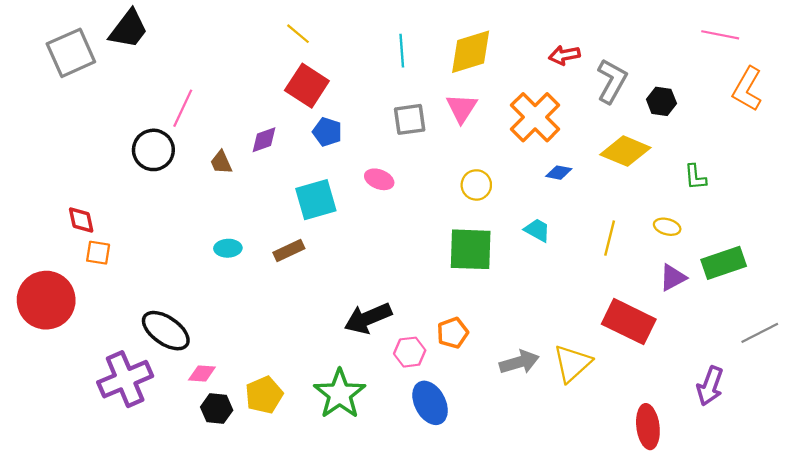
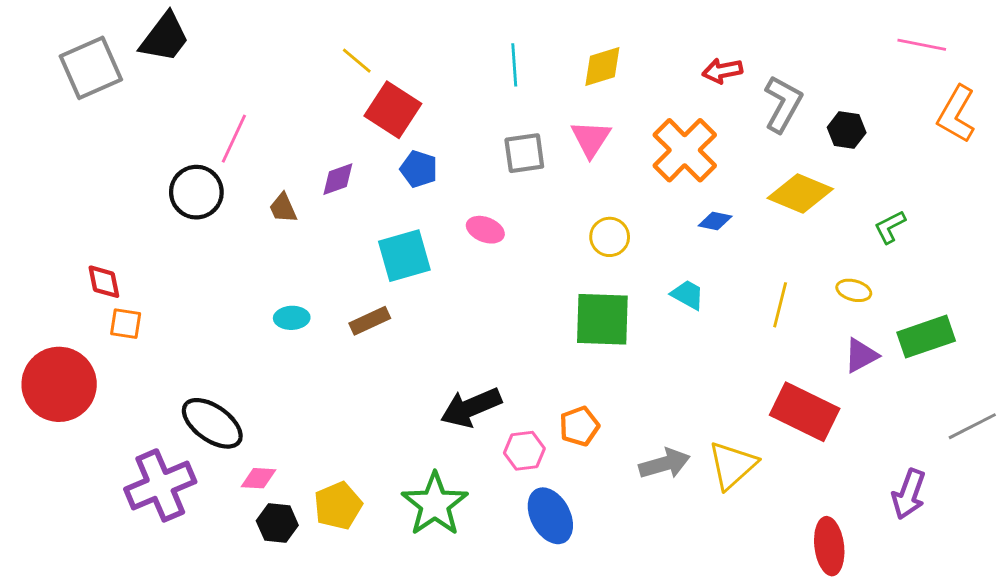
yellow line: (298, 34) -> (357, 61), moved
yellow diamond: (471, 52) -> (602, 66), size x0.7
green L-shape: (695, 177) -> (890, 227), turned 68

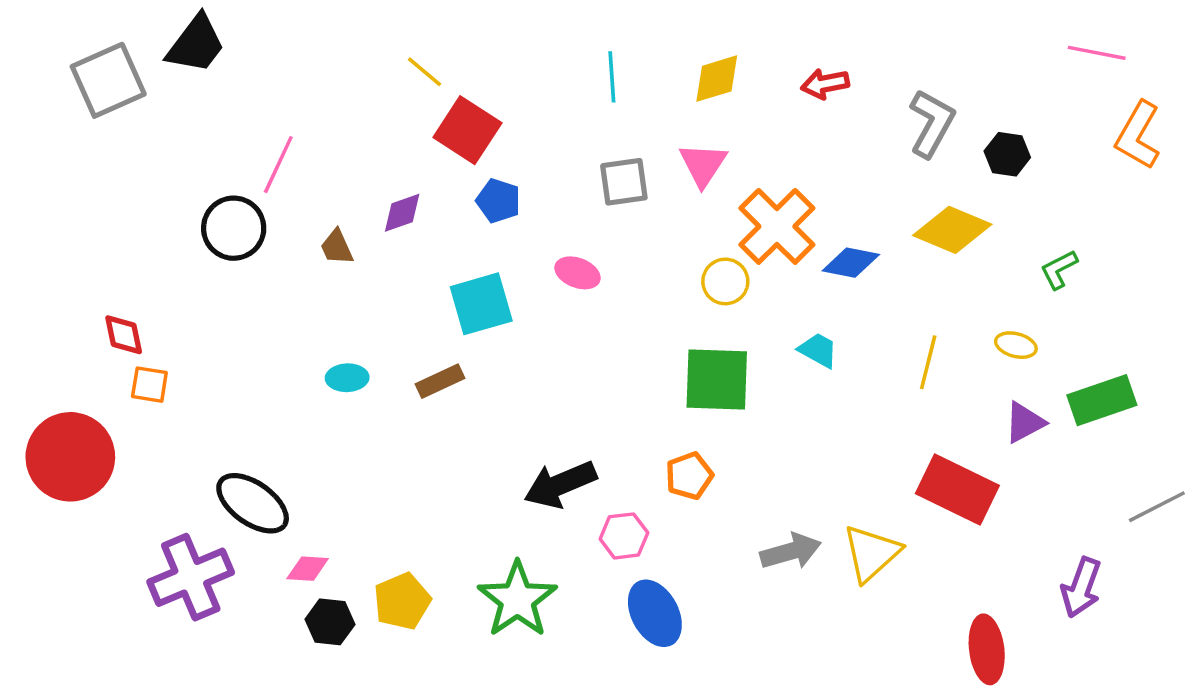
red arrow: (722, 71) -> (825, 84), moved
orange cross: (685, 150) -> (777, 226), moved
blue diamond: (715, 221) -> (851, 263), size x1.4
orange pentagon: (579, 426) -> (689, 476), moved

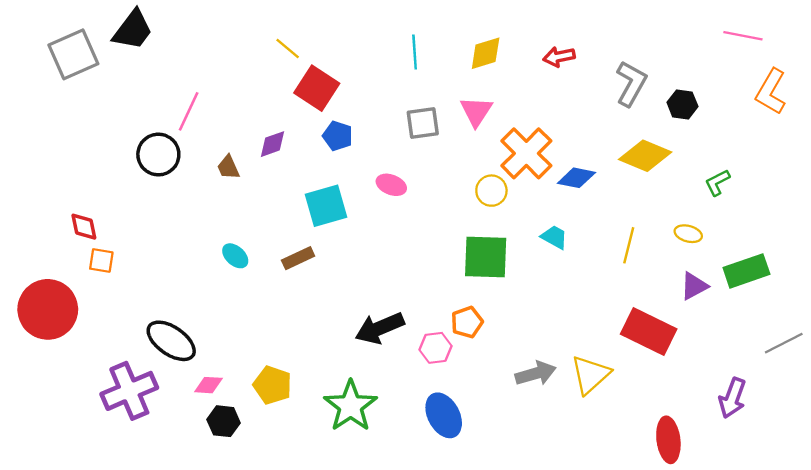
cyan ellipse: (347, 378) -> (235, 256), turned 44
pink hexagon: (624, 536) -> (436, 348), moved
yellow pentagon: (402, 601) -> (272, 385), moved, turned -30

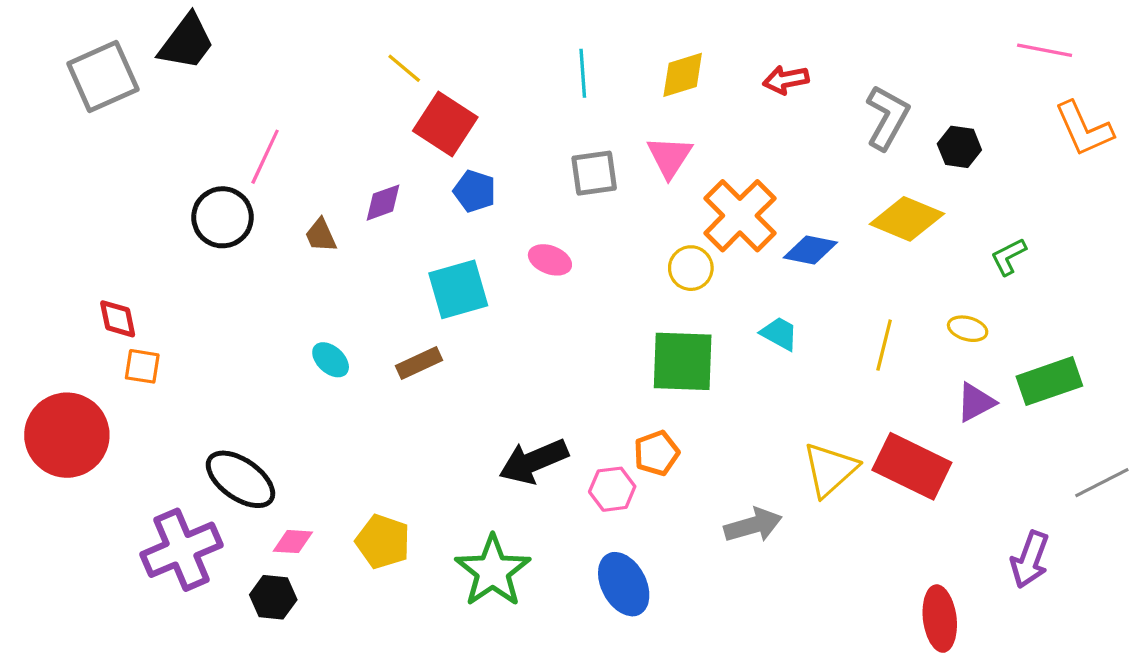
orange L-shape: (771, 92) -> (1084, 129), turned -54
yellow triangle: (590, 375) -> (830, 469), moved
black hexagon: (224, 421) -> (273, 597), moved

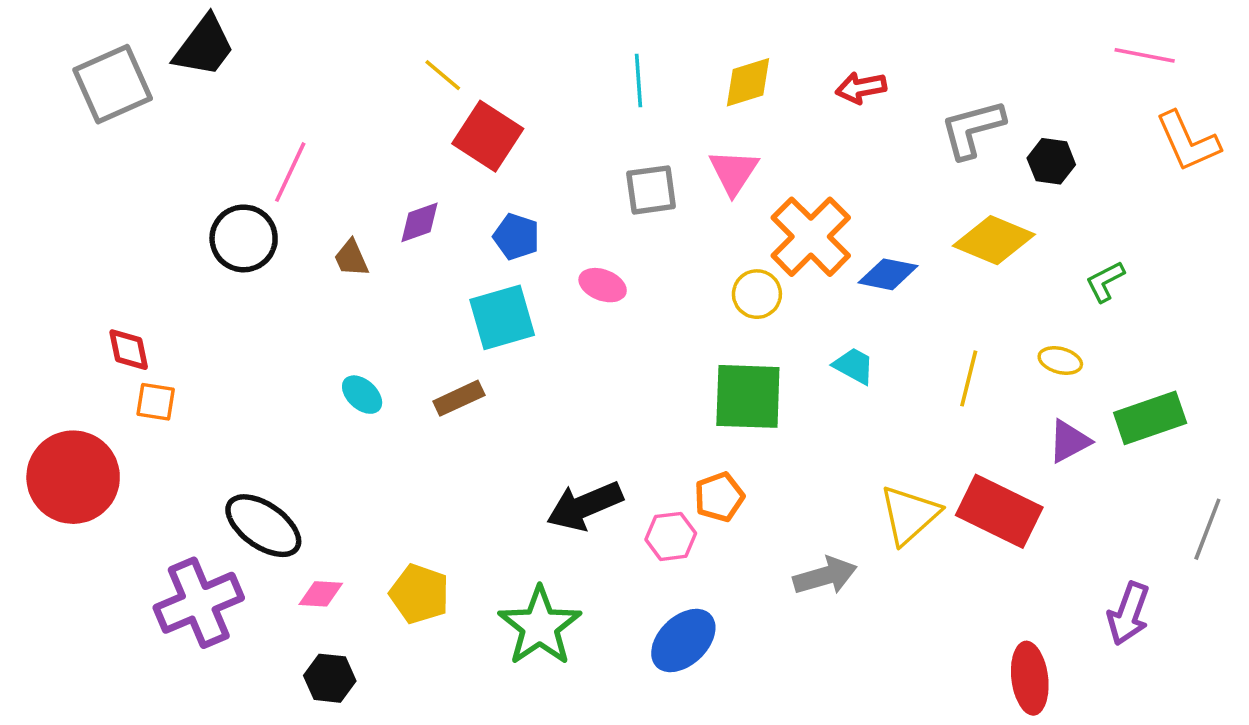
gray L-shape: (887, 117) -> (972, 129), turned -134
blue pentagon: (475, 191) -> (516, 237), moved
gray line: (1102, 483) -> (1207, 529), turned -42
blue ellipse: (624, 584) -> (683, 640), turned 74
black hexagon: (273, 597) -> (330, 678), moved

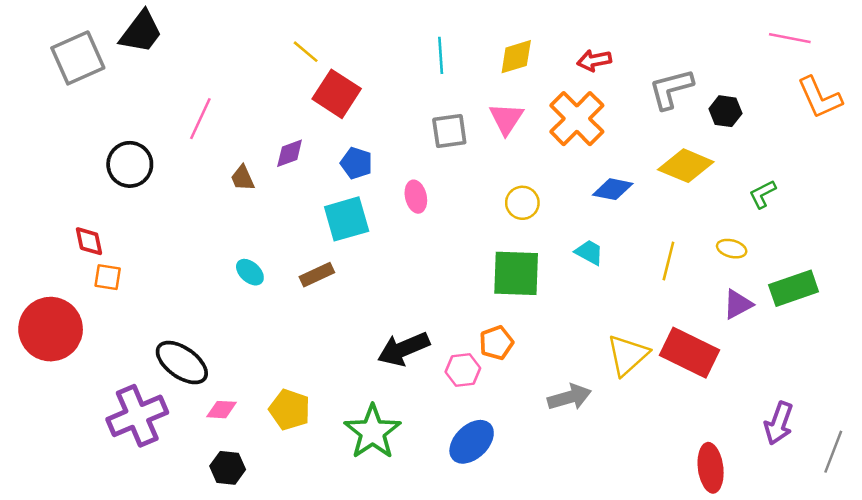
orange cross: (811, 237) -> (577, 119), moved
black circle: (244, 238) -> (130, 164), moved
pink ellipse: (603, 285) -> (416, 197), turned 56
gray line: (1207, 529) -> (833, 452), moved

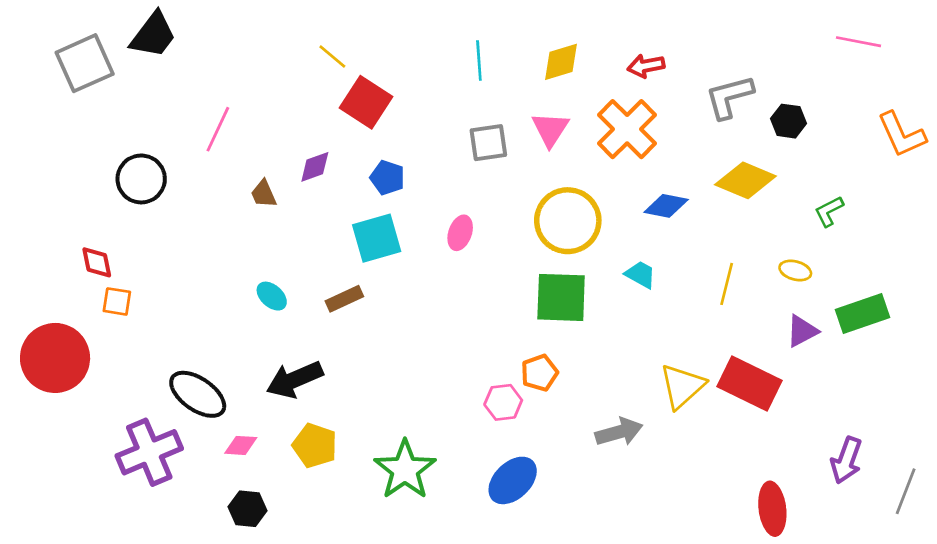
orange L-shape: (820, 98) -> (902, 135), moved
pink ellipse: (416, 197) -> (460, 233), moved, turned 32
yellow circle: (522, 203) -> (568, 221), size x1.8
black arrow: (403, 349) -> (295, 380), moved

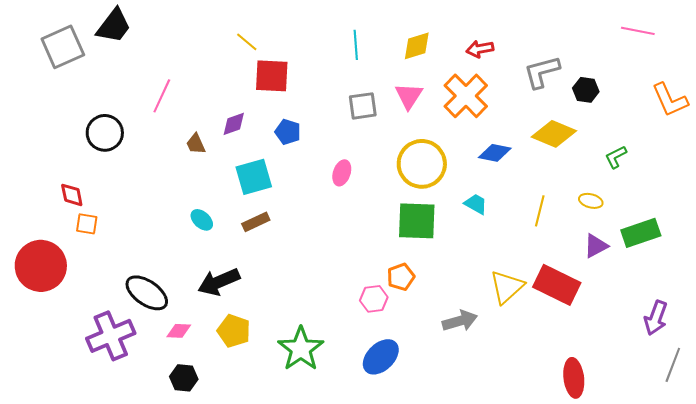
red square: (366, 102) -> (272, 76), turned -30
cyan square: (377, 238) -> (254, 177), moved
purple arrow: (846, 460) -> (656, 318), moved

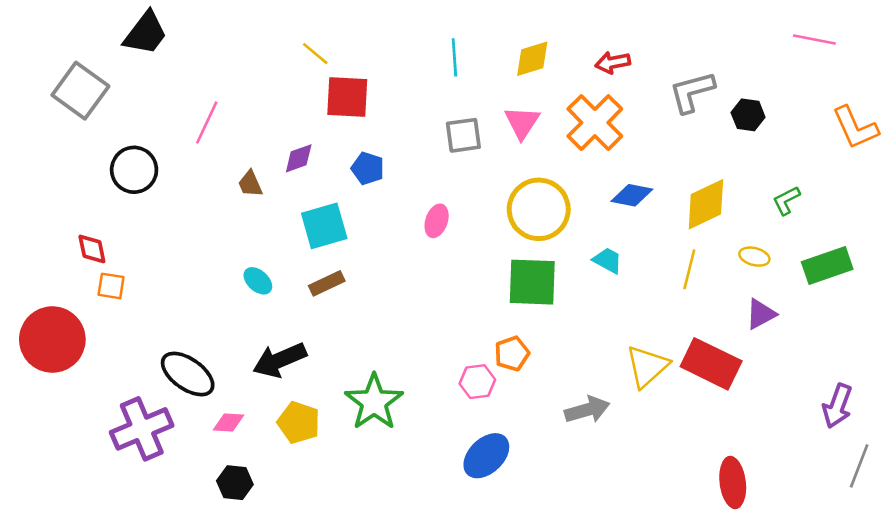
gray square: (63, 47) -> (80, 91), moved, turned -30
yellow diamond: (554, 134) -> (706, 204), moved, turned -48
green rectangle: (641, 233) -> (827, 266), moved
green star: (301, 349) -> (374, 402), moved

